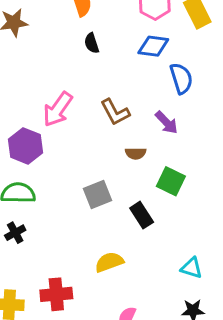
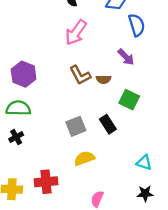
pink arrow: (58, 109) -> (76, 32), moved
brown L-shape: (115, 112) -> (80, 75), moved
gray square: (97, 194) -> (76, 126), moved

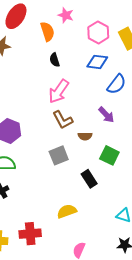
blue semicircle: (137, 25) -> (117, 84), turned 55
brown L-shape: (80, 75) -> (63, 120), moved
gray square: (76, 126) -> (59, 155), moved

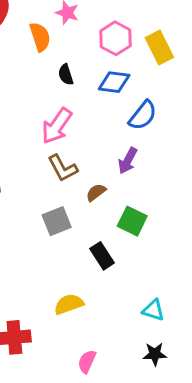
black semicircle: (55, 60) -> (66, 75), moved
purple arrow: (106, 115) -> (128, 161), turned 72
brown semicircle: (85, 136) -> (96, 192), turned 144

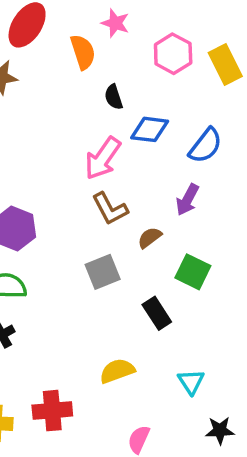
blue diamond: (114, 82) -> (150, 129), moved
cyan triangle: (153, 310) -> (191, 382), moved, turned 40

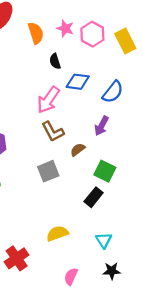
pink star: (115, 23) -> (65, 28), moved
black rectangle: (157, 313) -> (94, 197), moved, turned 72
red cross: (52, 411) -> (17, 258), turned -30
black star: (220, 430) -> (112, 271), moved

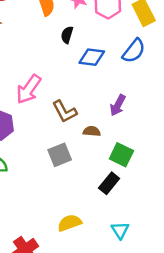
black semicircle: (55, 61) -> (67, 35), turned 35
blue semicircle: (113, 92) -> (134, 51), moved
pink arrow: (48, 100) -> (29, 89), moved
brown semicircle: (78, 150) -> (92, 131), turned 42

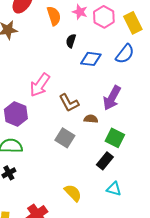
purple arrow: (118, 105) -> (112, 98), size x1.4
gray square: (60, 155) -> (65, 138), turned -36
yellow semicircle: (69, 223) -> (73, 193), turned 66
cyan triangle: (120, 230) -> (114, 189), moved, turned -42

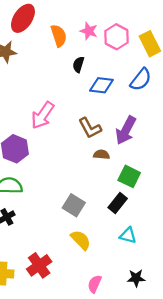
brown L-shape: (69, 103) -> (90, 128), moved
gray square: (65, 138) -> (74, 205), moved

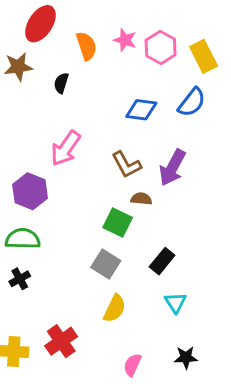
black semicircle: (78, 64) -> (61, 83), moved
green square: (129, 176) -> (118, 222), moved
cyan triangle: (128, 235) -> (175, 303), turned 42
yellow semicircle: (81, 240) -> (115, 309), turned 70

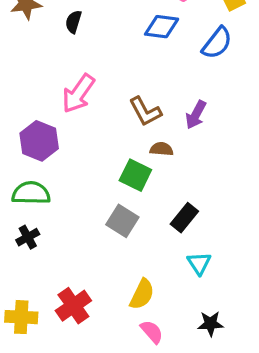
blue diamond: (141, 110) -> (162, 27), moved
purple arrow: (172, 168) -> (196, 115), size x0.7
yellow semicircle: (115, 309) -> (142, 294), moved
pink semicircle: (132, 365) -> (152, 332), turned 115

